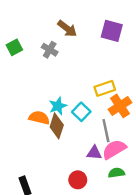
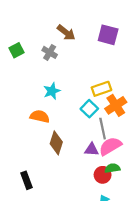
cyan star: (58, 106) -> (52, 91), moved
cyan square: (81, 112) -> (89, 109), moved
brown diamond: (57, 126) -> (56, 143), moved
red circle: (78, 180) -> (103, 175), moved

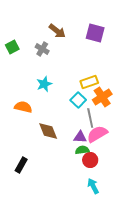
orange semicircle: (40, 116) -> (23, 107), moved
brown diamond: (56, 143) -> (48, 131), turned -40
green semicircle: (112, 168) -> (82, 150), moved
black rectangle: (26, 180) -> (21, 165), turned 49

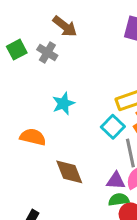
brown arrow: (57, 31) -> (65, 26), moved
gray cross: (42, 49) -> (47, 53), moved

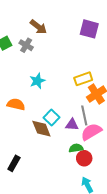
cyan square: (113, 127) -> (52, 118), moved
purple triangle: (116, 181) -> (72, 125), moved

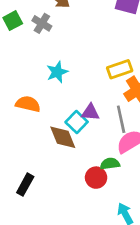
purple triangle: (72, 125) -> (90, 112), moved
red circle: (84, 158) -> (96, 178), moved

